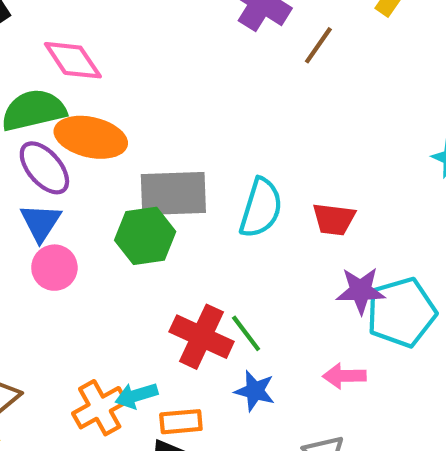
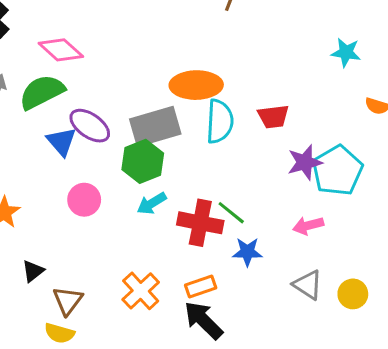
orange ellipse: (91, 137) -> (196, 85), moved
purple ellipse: (44, 168) -> (90, 126), moved
blue triangle: (41, 222) -> (61, 141), moved
cyan arrow: (136, 395) -> (152, 203), moved

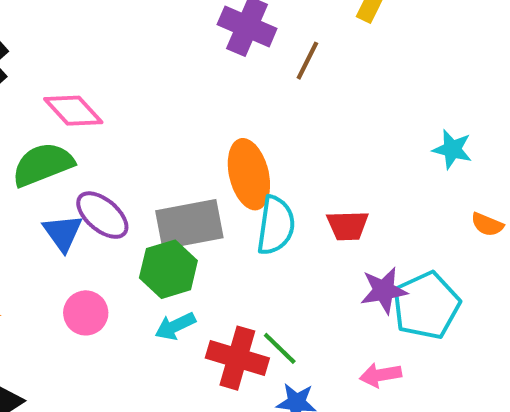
orange ellipse: (196, 85) -> (249, 174), turned 72

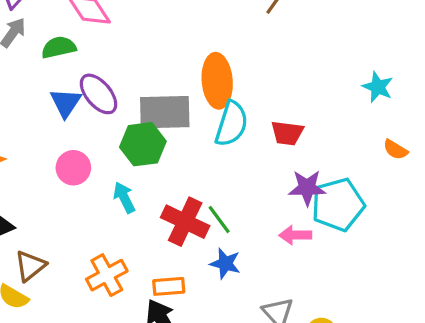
green semicircle: (43, 164) -> (59, 47), size x0.7
cyan arrow: (175, 326) -> (124, 198), moved, turned 80
pink arrow: (380, 375) -> (295, 235), moved

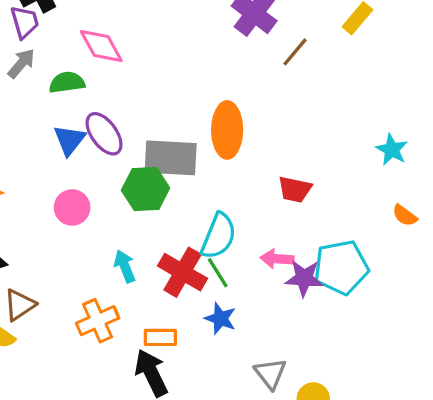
cyan semicircle: (232, 124) -> (219, 236), moved
purple star: (307, 188) -> (304, 278), moved
cyan arrow: (124, 198) -> (125, 266), moved
pink arrow: (295, 235) -> (277, 259), moved

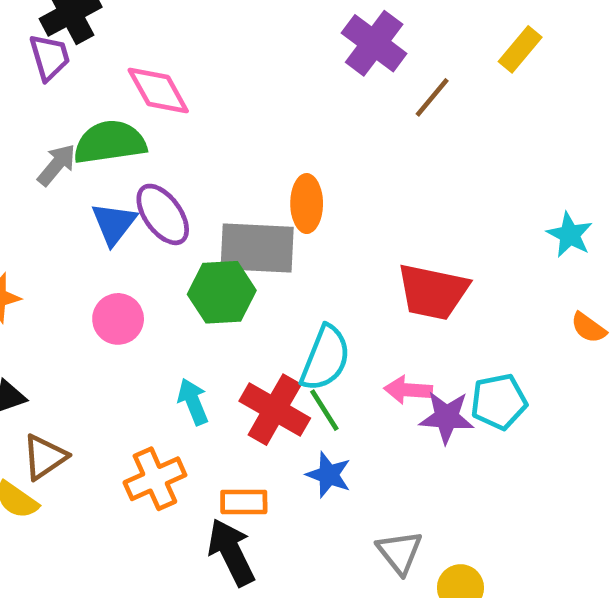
gray arrow: (21, 63) -> (57, 165), moved
green semicircle: (67, 82) -> (110, 142), size x1.4
orange ellipse: (227, 130) -> (307, 204), moved, size x0.7
red trapezoid: (295, 189) -> (433, 292), size x1.5
cyan pentagon: (341, 267) -> (499, 402), size x0.7

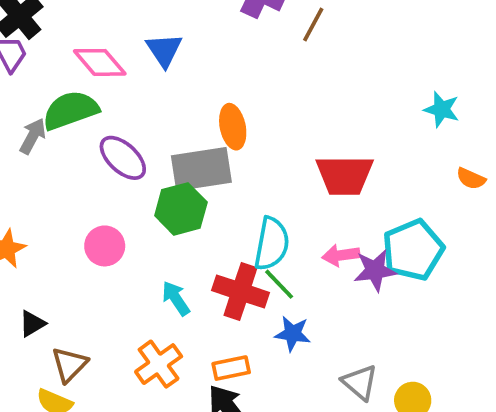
blue triangle: (114, 223) -> (164, 50), moved
cyan pentagon: (499, 402) -> (413, 250), size x1.4

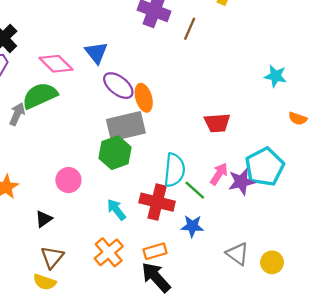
purple ellipse: (123, 158) -> (118, 86), moved
red trapezoid: (345, 175) -> (217, 123), size x0.7
pink arrow: (341, 255) -> (219, 174), turned 135
green line: (279, 284) -> (195, 190), moved
black triangle: (32, 324) -> (44, 219), moved

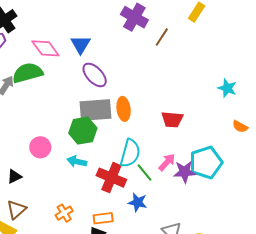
orange ellipse: (144, 98) -> (124, 109), moved
cyan arrow: (116, 210) -> (77, 161), moved, turned -48
orange cross: (109, 252) -> (64, 213), size x0.7

